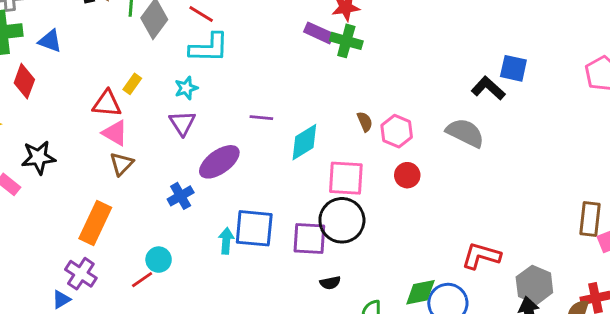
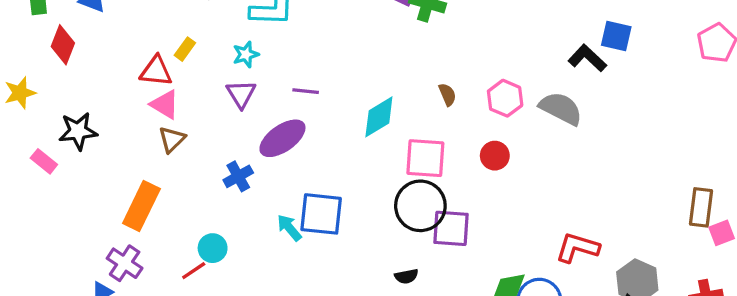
purple line: (261, 118) -> (306, 91), moved
pink hexagon: (397, 131) -> (505, 98), moved
purple square: (309, 238) -> (451, 228), moved
cyan arrow: (226, 241) -> (289, 228), turned -45

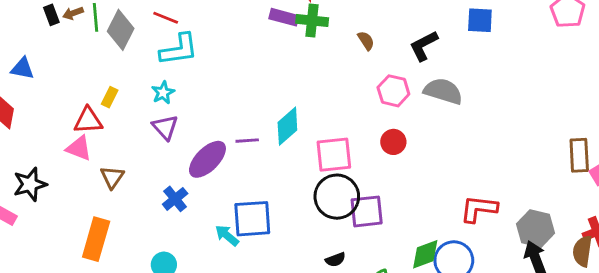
black L-shape: (587, 58) -> (424, 46), moved, turned -60
purple line: (306, 91) -> (247, 141), moved
brown semicircle: (447, 95) -> (366, 41), moved
pink triangle: (165, 104) -> (79, 148), moved

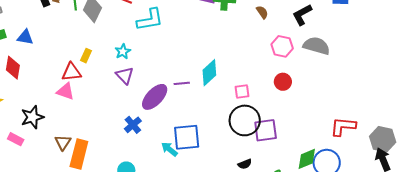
cyan L-shape: (179, 49) -> (150, 20), moved
pink square: (334, 155) -> (242, 92), size x0.6
brown triangle: (112, 177) -> (63, 142), moved

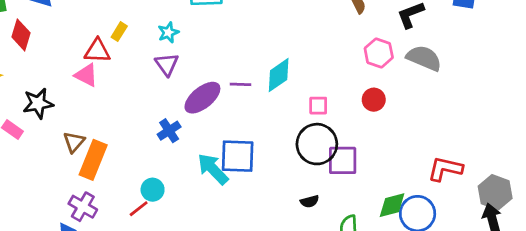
cyan arrow: (169, 149) -> (213, 169), size x1.5

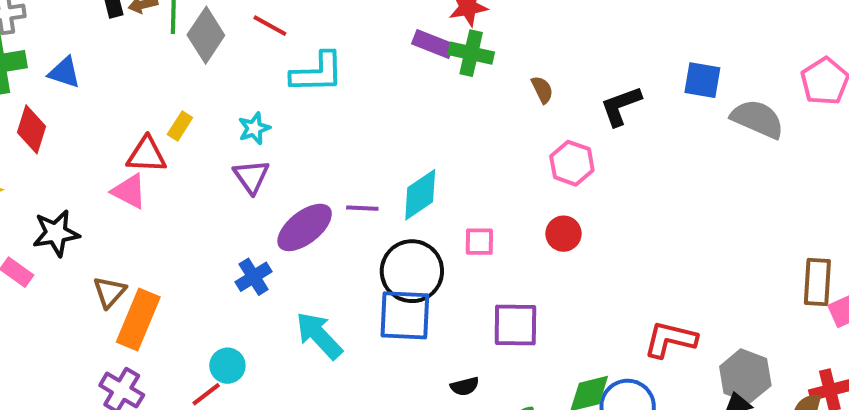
gray semicircle: (424, 58) -> (757, 119), moved
black circle: (317, 144) -> (412, 271), moved
blue square: (238, 156) -> (405, 315), moved

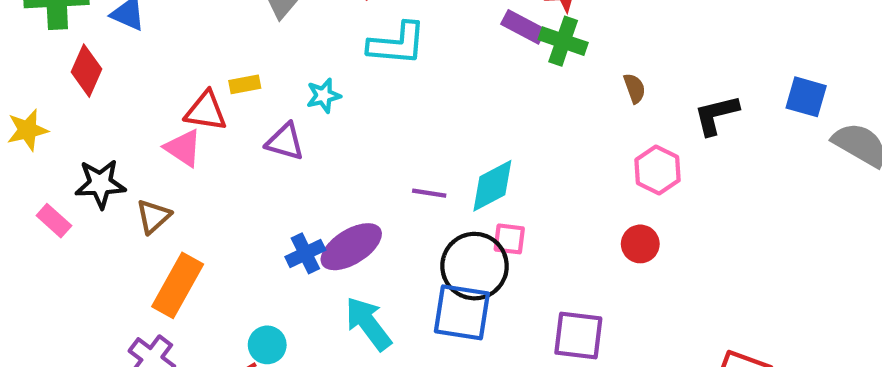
yellow rectangle: (180, 126) -> (245, 84), turned 40
purple triangle: (251, 177) -> (285, 142), moved, turned -45
purple ellipse: (305, 227) -> (351, 247), moved
pink square: (479, 242) -> (509, 239), moved
brown triangle: (109, 292) -> (153, 216), moved

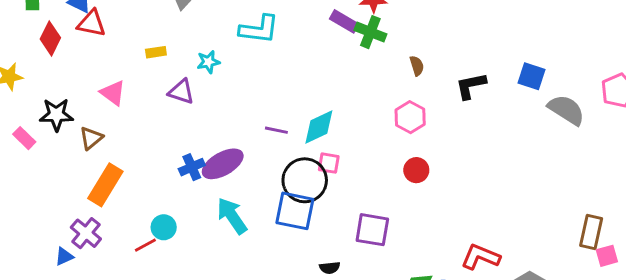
red triangle: (206, 111) -> (91, 23), moved
pink hexagon: (657, 170) -> (410, 117), moved

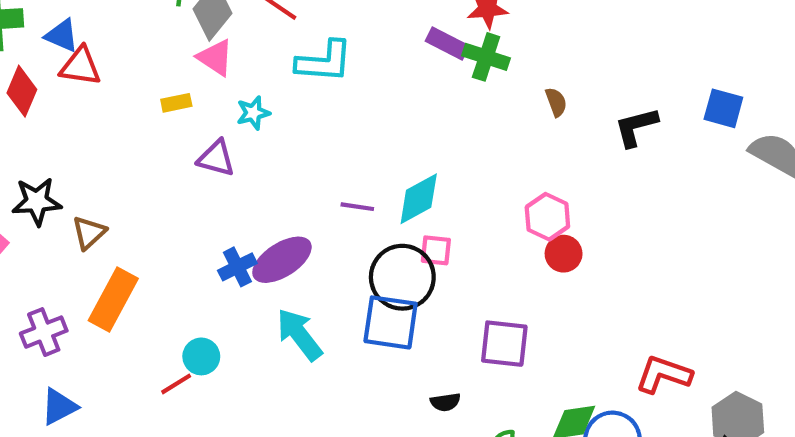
pink triangle: (113, 93) -> (215, 58), moved
pink hexagon: (410, 117) -> (547, 217), moved
purple cross: (86, 233) -> (44, 332), moved, turned 32
blue triangle: (64, 256) -> (59, 407), size x1.4

